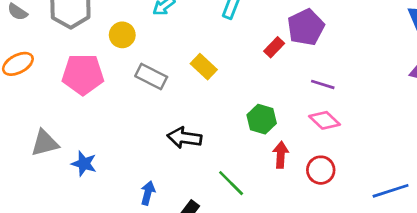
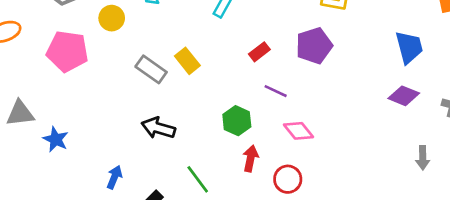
purple pentagon: (306, 27) -> (314, 46), moved
gray rectangle: (151, 76) -> (151, 69), moved
purple line: (323, 84) -> (276, 91), moved

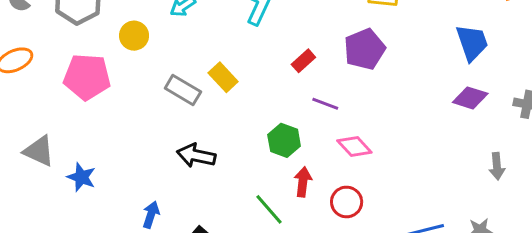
gray triangle: (20, 113) -> (39, 151), turned 36
green line: (198, 179) -> (269, 209), moved

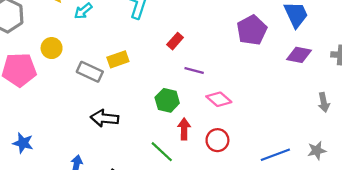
yellow circle: (134, 36) -> (52, 48), moved
purple pentagon: (365, 49) -> (252, 30), moved
yellow rectangle: (223, 77) -> (118, 59), turned -60

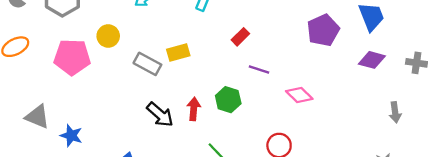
pink diamond: (219, 99) -> (299, 95), moved
black arrow: (105, 118) -> (160, 115), turned -148
red arrow: (184, 129) -> (194, 109), moved

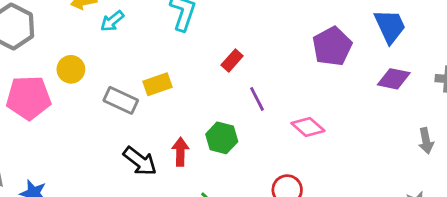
purple line: (259, 70) -> (257, 99), turned 48

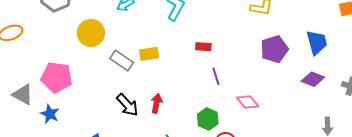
red rectangle: (232, 60) -> (203, 47), turned 42
yellow circle: (71, 69) -> (91, 33), size x1.4
pink pentagon: (29, 98) -> (57, 77), moved
green hexagon: (222, 138) -> (208, 119), moved

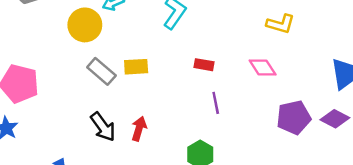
yellow circle: (91, 33) -> (85, 25), moved
purple pentagon: (274, 49) -> (294, 117), moved
pink diamond: (248, 102) -> (263, 67), moved

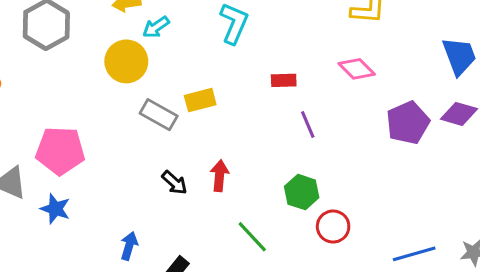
black arrow: (103, 127) -> (174, 183), size x0.7

